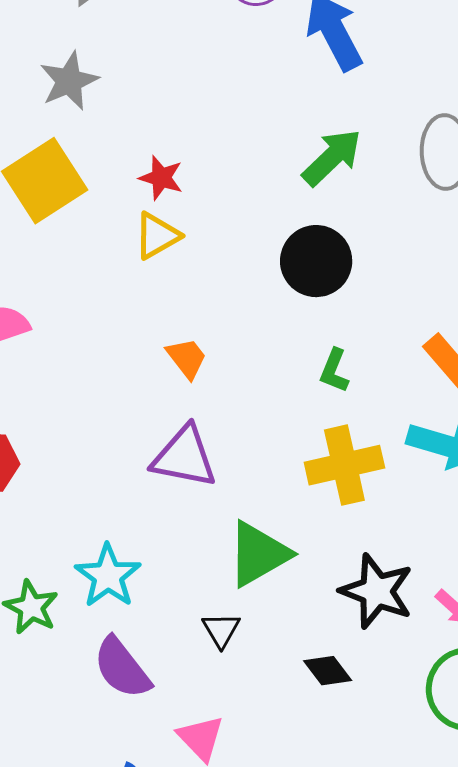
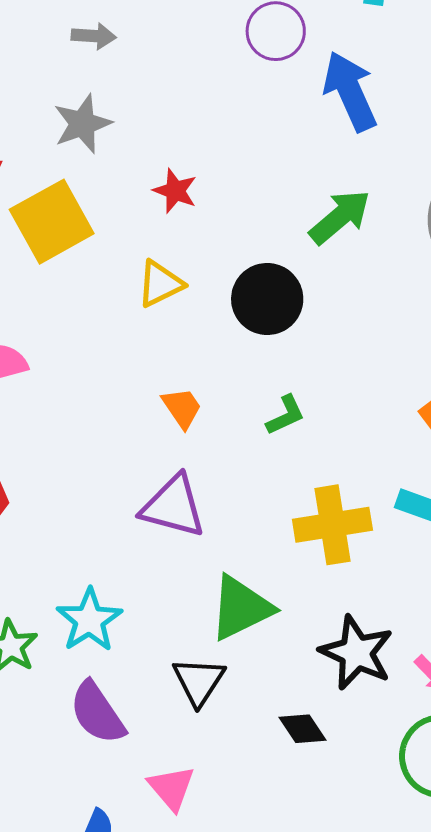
red star: (161, 178) -> (175, 191), moved
black circle: (316, 261) -> (267, 299), moved
green L-shape: (334, 371) -> (285, 415), moved, turned -141
black triangle: (221, 630) -> (199, 681), size x1.4

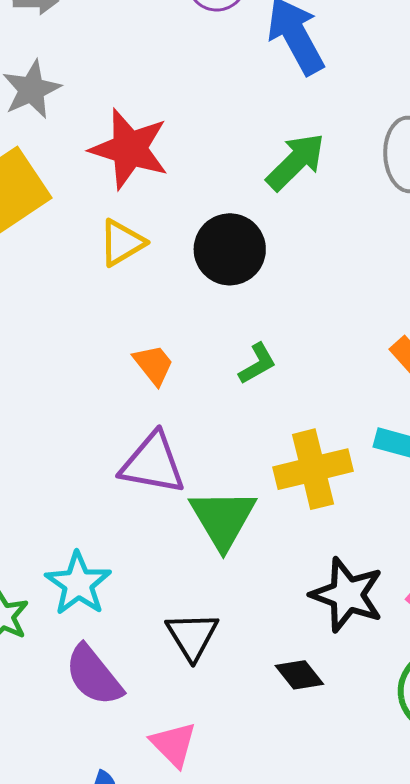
red star: (175, 191) -> (129, 149), size x1.8
green triangle: (241, 608) -> (223, 519), moved, turned -30

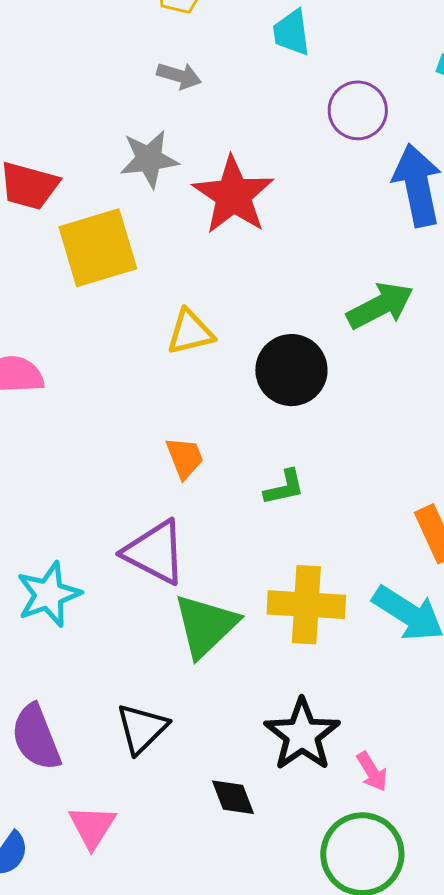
red star: (129, 149) -> (233, 195), moved
cyan star: (78, 584) -> (49, 594), moved

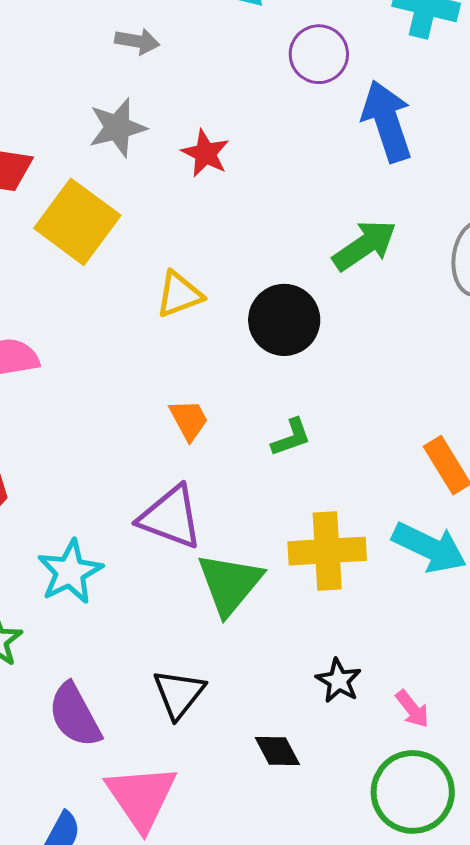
red star: (233, 195) -> (205, 153), size x0.6
yellow square: (98, 248) -> (77, 222), turned -30
black star: (302, 735) -> (339, 681), size x0.6
pink triangle: (92, 827) -> (141, 797), size x1.5

